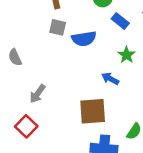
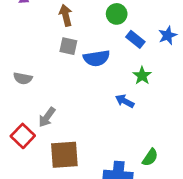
gray semicircle: (15, 57) -> (23, 78), turned -54
brown square: (93, 111) -> (64, 155), moved
red square: (26, 126) -> (23, 136), moved

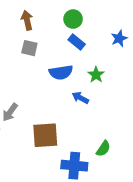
blue rectangle: (135, 39) -> (77, 42), moved
blue semicircle: (97, 58) -> (61, 72), moved
brown square: (64, 155) -> (45, 135), moved

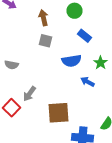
green circle: (73, 19) -> (74, 11), moved

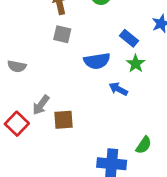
blue rectangle: (84, 36) -> (129, 38), moved
brown square: (58, 113) -> (64, 120), moved, size x0.7

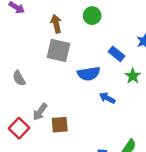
gray square: (62, 34) -> (58, 50), size x1.5
green star: (136, 64) -> (133, 76), moved
gray semicircle: (17, 66) -> (19, 78), turned 49

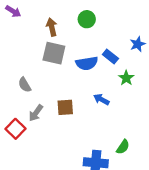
blue semicircle: (89, 74) -> (87, 63), moved
gray semicircle: (19, 78) -> (25, 85), moved
brown square: (60, 125) -> (65, 107), moved

